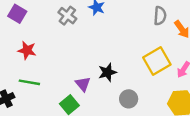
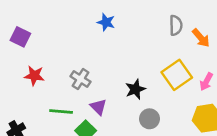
gray cross: (67, 16) -> (80, 79), moved
black star: (107, 72) -> (135, 89), moved
green line: (29, 82) -> (61, 112), moved

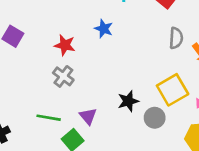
red star: (34, 76) -> (65, 45), moved
gray cross: (80, 79) -> (63, 76), moved
gray circle: (150, 119) -> (155, 118), moved

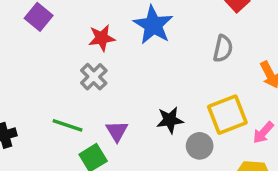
blue star: (104, 29) -> (153, 25), size x1.6
gray semicircle: (176, 38) -> (223, 49), moved
red star: (65, 45) -> (102, 38), turned -30

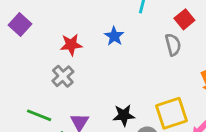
blue star: (153, 25) -> (114, 36), size x0.6
gray semicircle: (223, 49) -> (173, 45), moved, turned -30

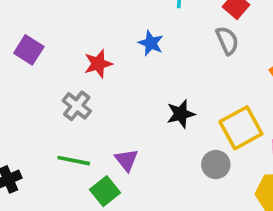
gray cross: (63, 76) -> (77, 106), moved
black star: (124, 115) -> (181, 114), moved

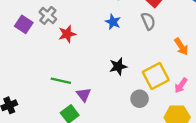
blue star: (151, 43) -> (113, 22), moved
gray cross: (77, 106) -> (48, 15), moved
green line: (74, 161) -> (61, 81), moved

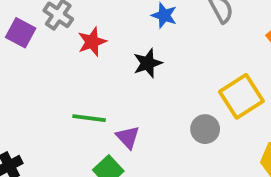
black star: (118, 66) -> (148, 63), moved
gray circle: (140, 99) -> (205, 129), moved

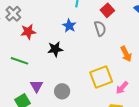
green line: (89, 118) -> (20, 61), moved
gray circle: (205, 129) -> (62, 91), moved

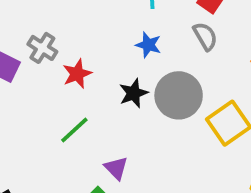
green line: (20, 61) -> (74, 130), turned -48
gray circle: (62, 91) -> (179, 95), moved, size x1.6

